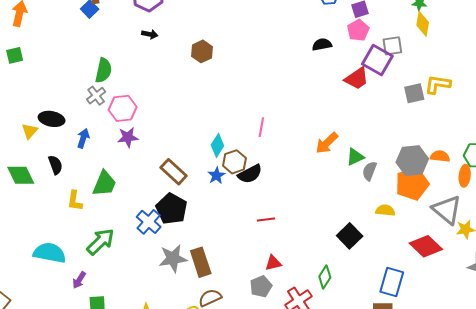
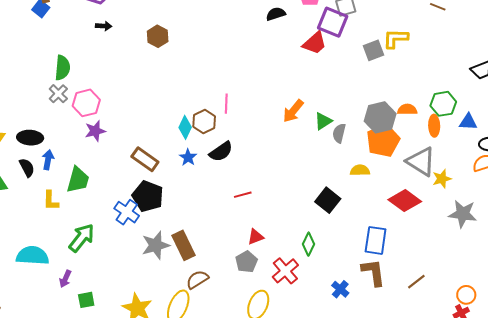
black ellipse: (52, 119) -> (30, 138), moved
blue arrow: (83, 138) -> (48, 160), moved
brown hexagon: (234, 162) -> (204, 122), moved

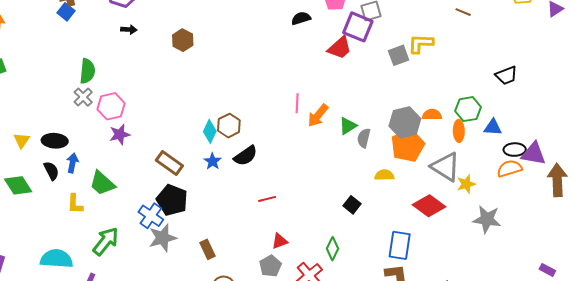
pink line: (226, 104) -> (297, 103), moved
green trapezoid: (78, 180) -> (102, 183), turned 116
black square: (328, 200) -> (352, 205), size x0.7
gray star: (156, 245) -> (163, 238), moved
brown rectangle: (184, 245) -> (208, 249), size x0.7

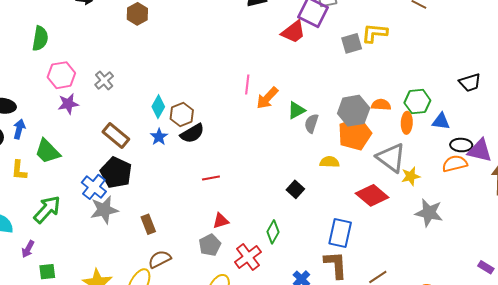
black trapezoid: (506, 75) -> (470, 83), moved
gray cross: (83, 97) -> (104, 80), moved
brown hexagon: (229, 126) -> (182, 114), moved

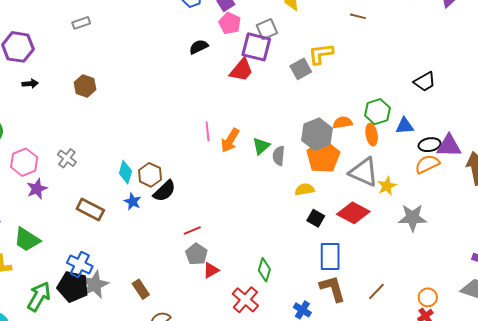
black pentagon: (116, 173) -> (73, 287), moved
black square: (295, 189) -> (316, 218), moved
gray pentagon: (210, 245) -> (197, 254), moved

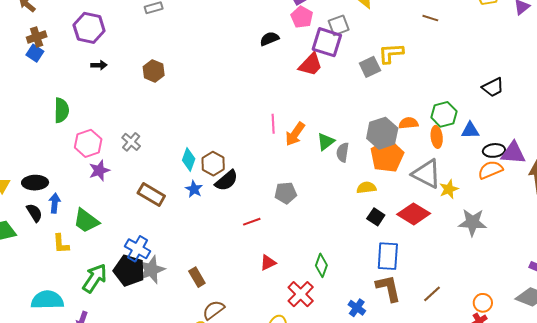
gray pentagon: (197, 254) -> (286, 193), moved, turned 30

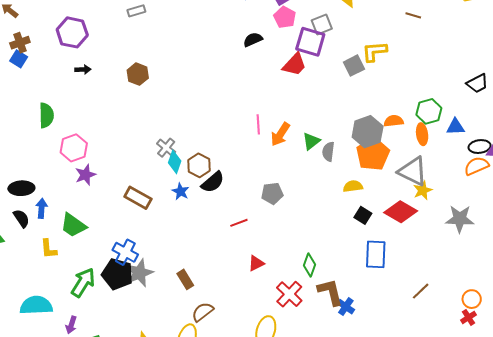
gray cross: (131, 142) -> (166, 148), moved
yellow star: (449, 189) -> (423, 190), moved
brown L-shape: (388, 288) -> (330, 292), moved

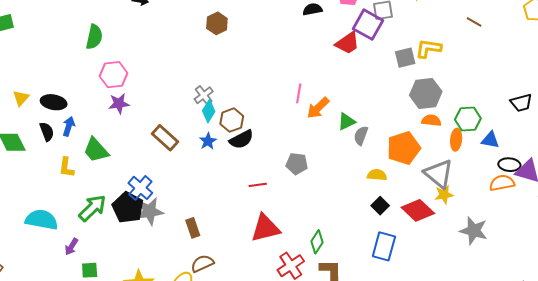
brown hexagon: (138, 74) -> (217, 23), moved
gray hexagon: (368, 132) -> (426, 93), moved
red triangle: (256, 263) -> (265, 228), size x1.8

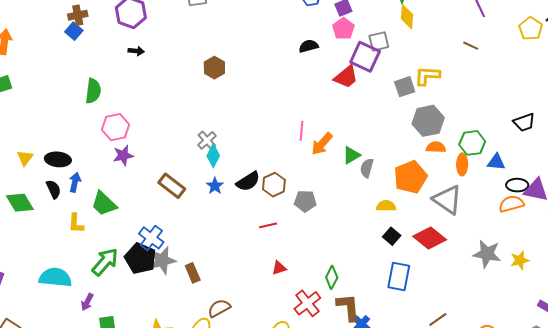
brown hexagon: (232, 120) -> (274, 185), moved
yellow star: (444, 195) -> (520, 260), moved
brown rectangle: (193, 228) -> (193, 273), moved
red triangle: (265, 228) -> (279, 268), size x0.5

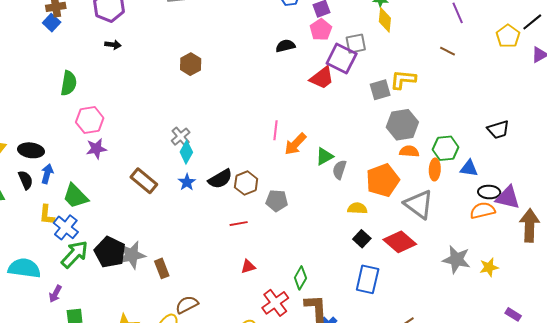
blue cross: (151, 238) -> (66, 227), moved

